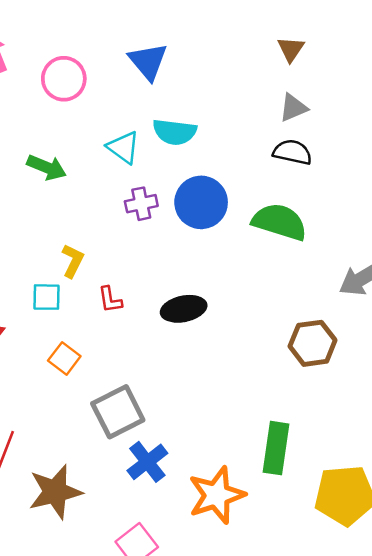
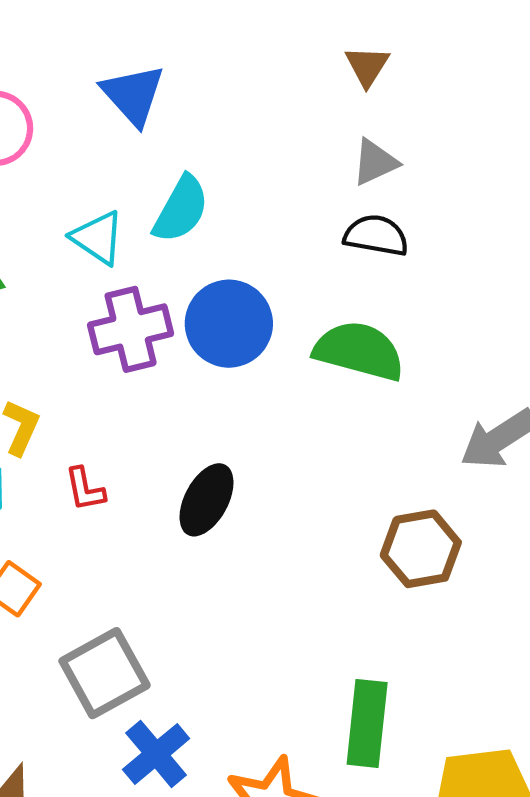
cyan semicircle: (175, 132) -> (181, 209), turned -66
purple cross: (141, 204) -> (131, 329), size x1.5
black ellipse: (184, 309) -> (207, 500), turned -48

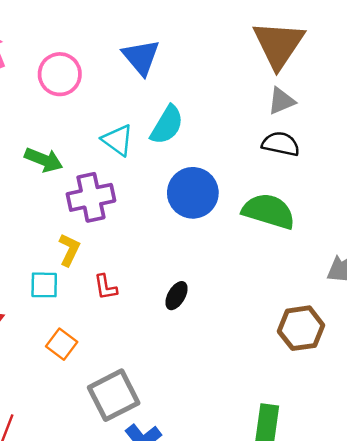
brown triangle: (367, 66) -> (279, 45), size x2.0
purple cross: (131, 329) -> (91, 197), moved
black ellipse: (207, 500) -> (176, 296), size x0.7

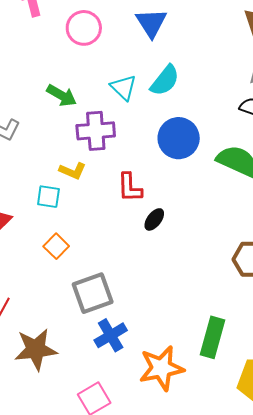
yellow L-shape: (69, 250) -> (73, 171), turned 80
red L-shape: (105, 287) -> (130, 187), moved, size x1.4

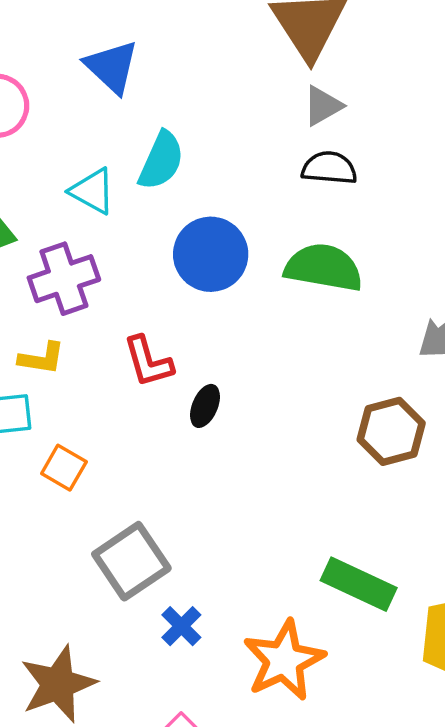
orange square: (56, 246) -> (64, 468), moved
blue cross: (111, 335) -> (181, 626), size x0.7
green rectangle: (212, 337) -> (359, 584), turned -66

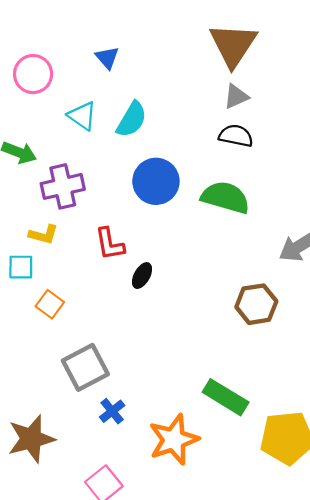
blue triangle: (112, 67) -> (107, 58), size x0.7
cyan triangle: (92, 191) -> (82, 116), moved

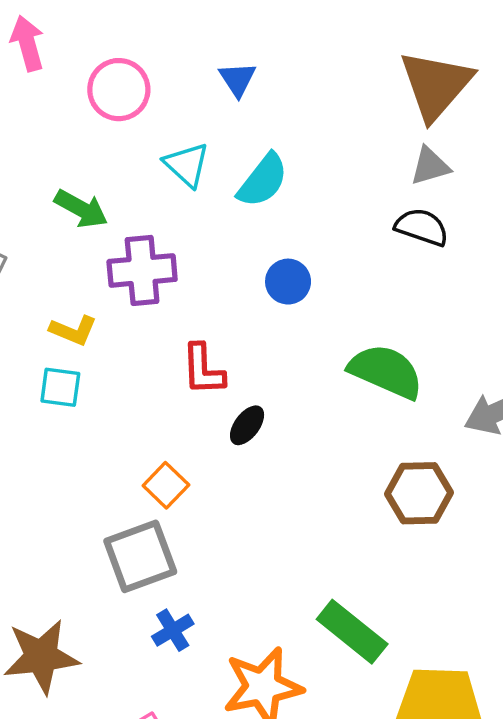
blue circle: (156, 181) -> (288, 282), size x0.6
green semicircle: (225, 197) -> (386, 371), moved
yellow L-shape: (43, 235) -> (73, 330), moved
orange square: (50, 304) -> (166, 485), moved

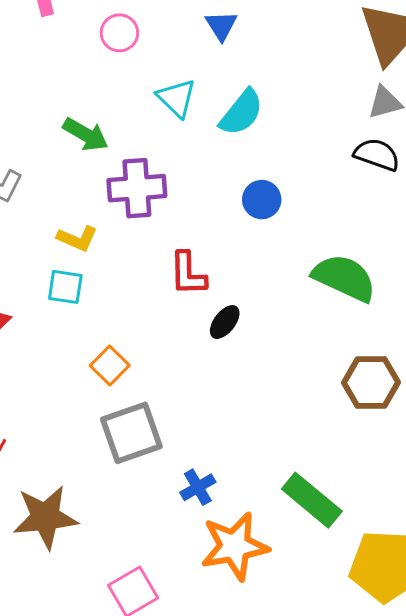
pink circle: (119, 90) -> (119, 33), size x0.7
orange square: (166, 485) -> (110, 365), moved
blue cross: (173, 630) -> (198, 487), moved

